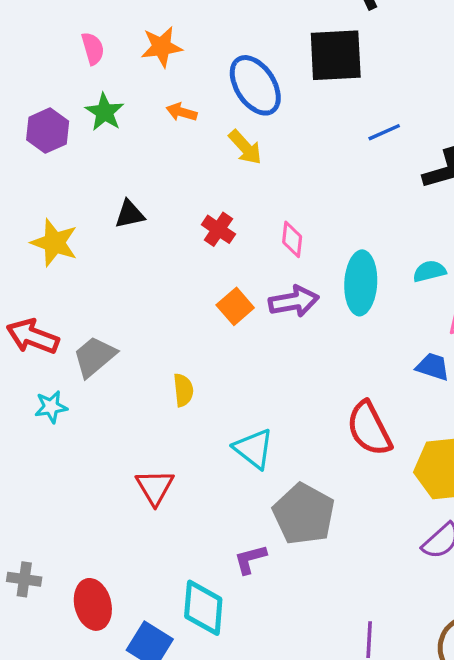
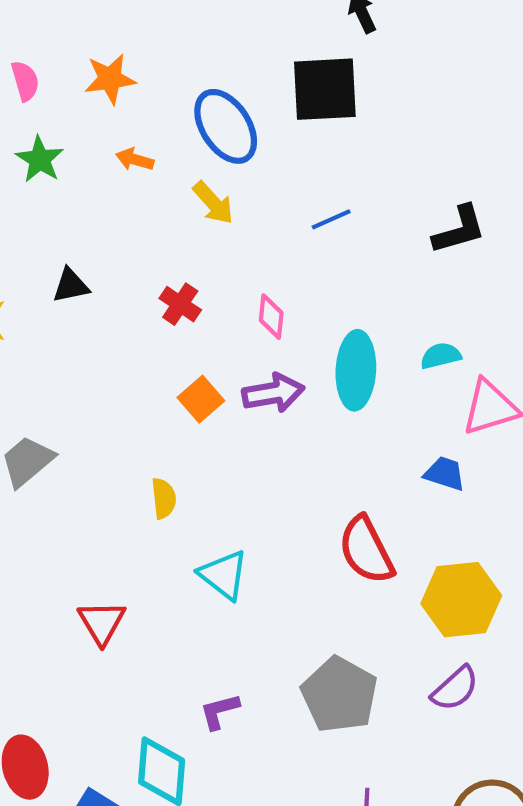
blue line: (384, 132) -> (331, 219), moved
yellow semicircle: (183, 390) -> (164, 498), moved
gray pentagon: (304, 514) -> (339, 695), moved

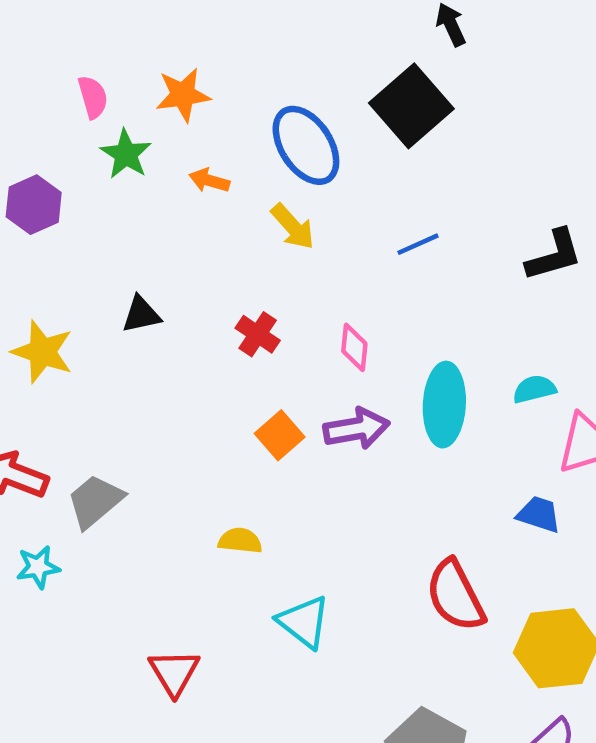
black square: (325, 89) -> (411, 106), turned -38
green star: (40, 159) -> (126, 154), moved
yellow semicircle: (164, 498) -> (240, 541), turned -78

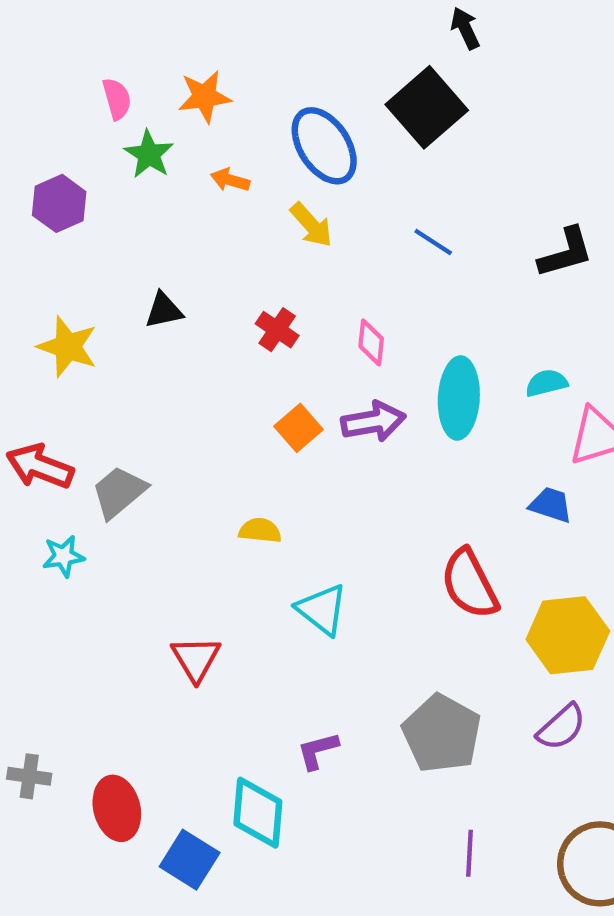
blue line: (418, 244) -> (433, 242), turned 57

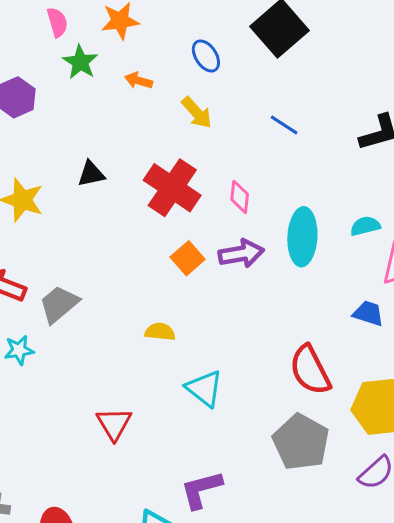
blue ellipse: (324, 146) -> (206, 56), size x0.6
red cross: (277, 330) -> (172, 188), size x1.8
gray pentagon: (442, 734) -> (301, 442), moved
purple L-shape: (318, 751) -> (201, 490), size x1.4

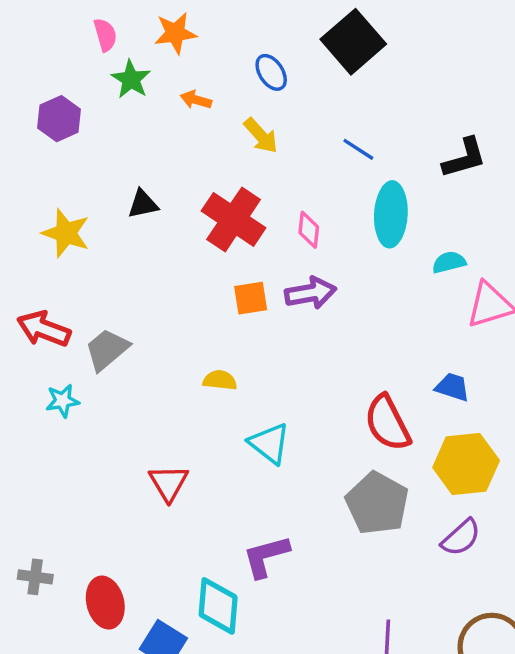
cyan ellipse: (302, 237) -> (391, 214), moved
orange square: (188, 258) -> (251, 298), turned 32
blue trapezoid: (368, 313) -> (452, 387), moved

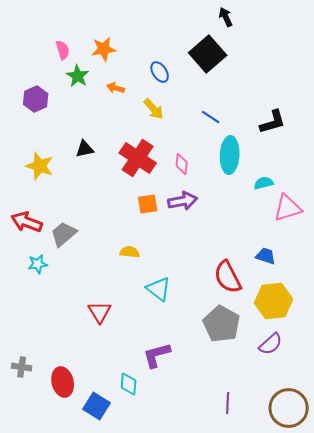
cyan diamond: (218, 606) -> (129, 384), size x0.7

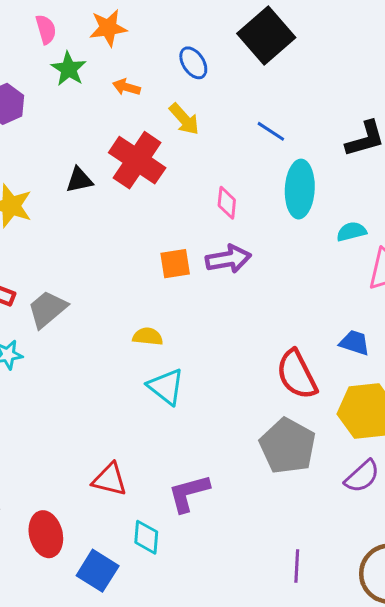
red cross: (138, 158) -> (137, 160), moved
cyan triangle: (159, 289) -> (166, 387), moved
red triangle: (100, 312) -> (110, 479), moved, turned -45

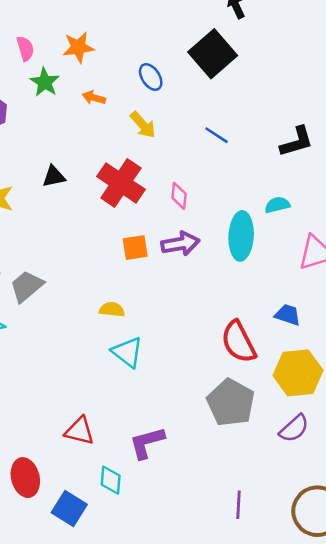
red cross: (137, 160) -> (121, 183), moved
cyan ellipse: (300, 189) -> (241, 236), moved
cyan semicircle: (351, 232) -> (277, 205), moved

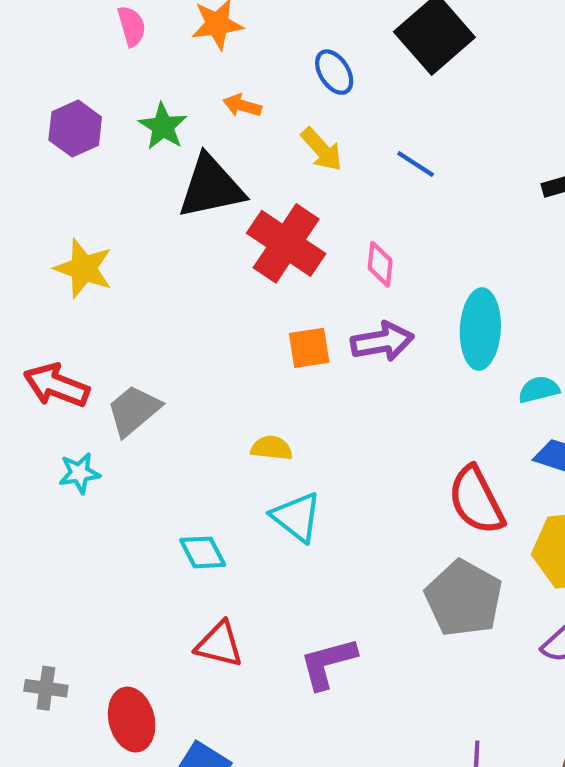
green star: (45, 82) -> (163, 126), moved
blue line: (217, 135) -> (416, 164), moved
black triangle: (54, 176) -> (211, 187), moved, size x1.8
cyan semicircle: (277, 205) -> (539, 390), moved
cyan diamond: (111, 480) -> (203, 552), moved, turned -32

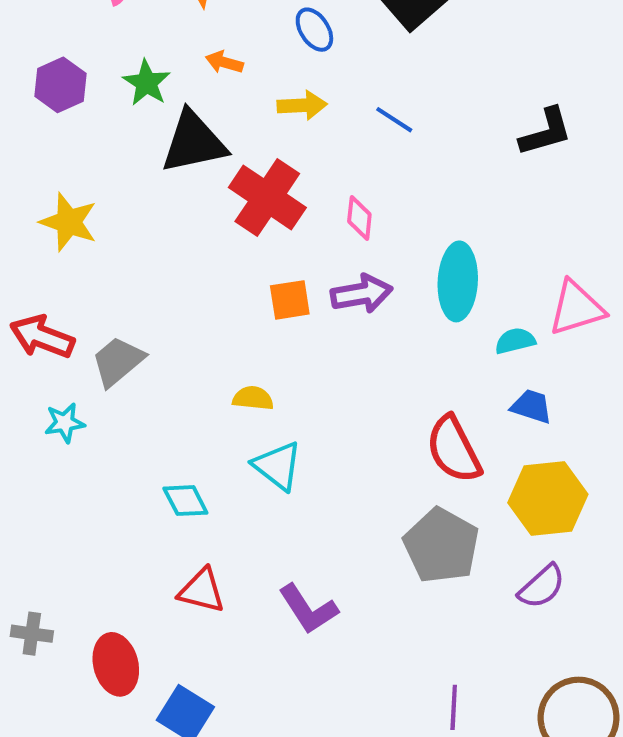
yellow arrow: (322, 149) -> (302, 105), turned -51
purple L-shape: (328, 663) -> (308, 609), turned -108

